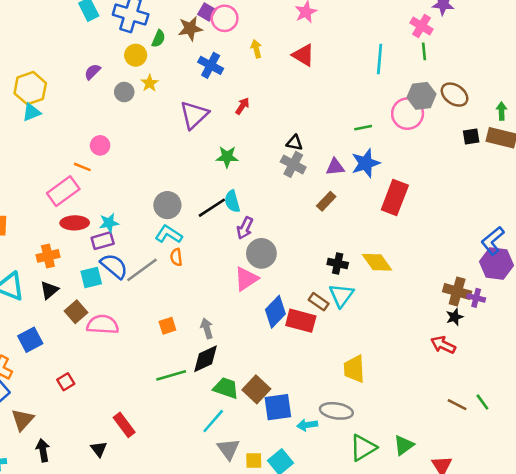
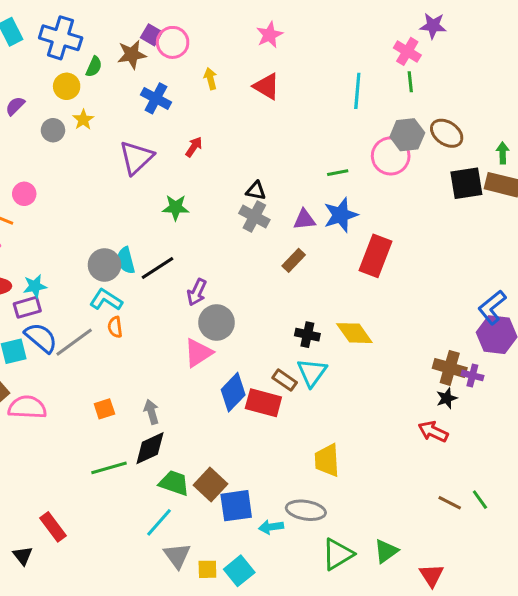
black square: (471, 136) -> (466, 183), size x1.6
cyan semicircle: (232, 201) -> (126, 260), moved

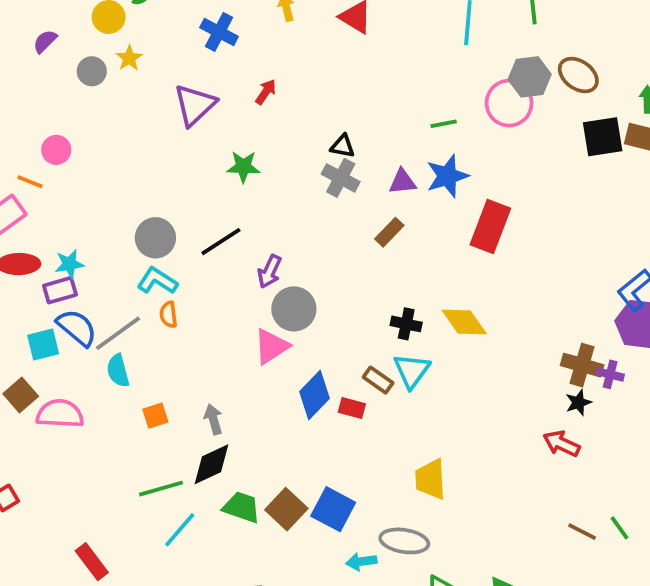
cyan semicircle: (126, 260) -> (118, 371), moved
red rectangle: (263, 403) -> (352, 408), size x0.6
blue square: (236, 506) -> (333, 509), moved, turned 36
cyan line: (159, 522) -> (180, 530), moved

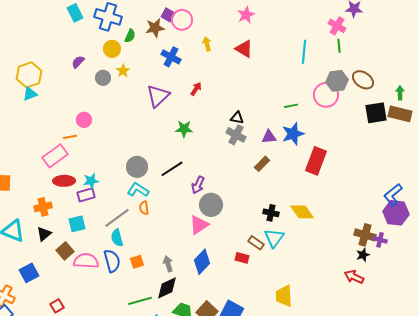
orange line: (30, 182) -> (70, 137), turned -32
blue semicircle: (77, 328) -> (112, 261), moved, turned 35
blue diamond: (314, 395) -> (202, 262), moved

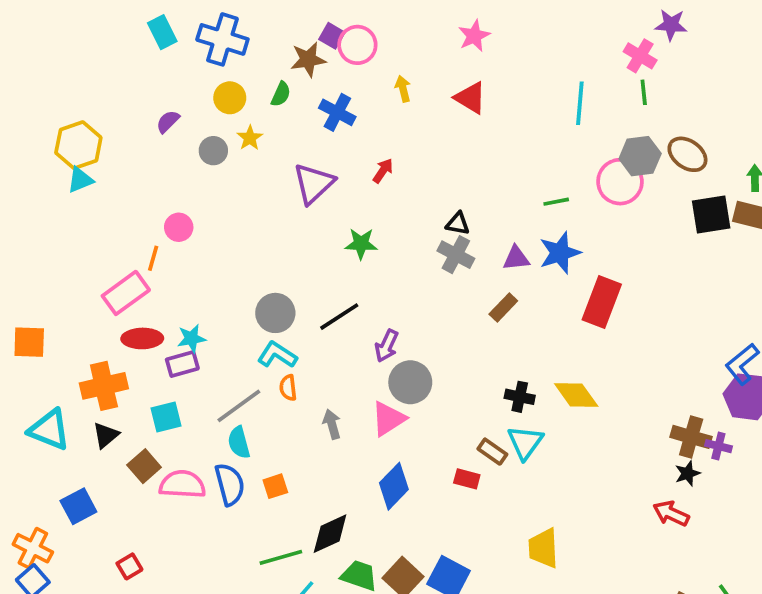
green semicircle: (130, 36) -> (281, 94), moved
orange line: (70, 137) -> (153, 258), turned -64
orange cross: (43, 207) -> (104, 386), size x1.4
gray arrow: (168, 264) -> (332, 424), moved

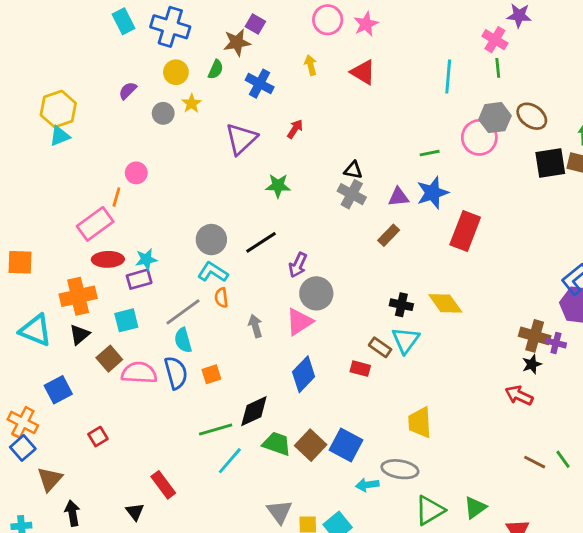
pink circle: (357, 45) -> (328, 20), moved

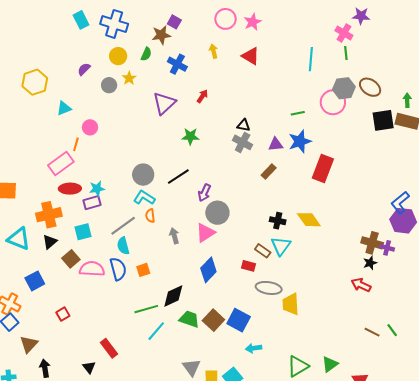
cyan triangle: (60, 136) -> (64, 108), moved
gray ellipse: (400, 469) -> (269, 288), moved

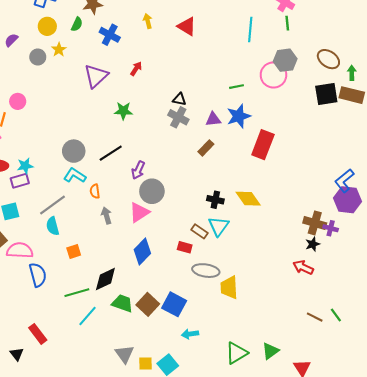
brown ellipse: (370, 87) -> (328, 59), moved
orange semicircle: (150, 216) -> (95, 191), moved
blue semicircle: (118, 269) -> (38, 275), moved

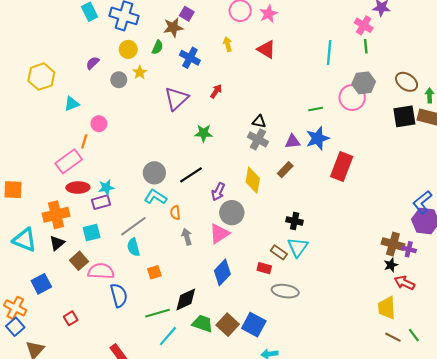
yellow diamond: (248, 199) -> (253, 180), moved, turned 45
red arrow: (303, 267) -> (404, 283), moved
yellow trapezoid: (229, 287) -> (387, 308), moved

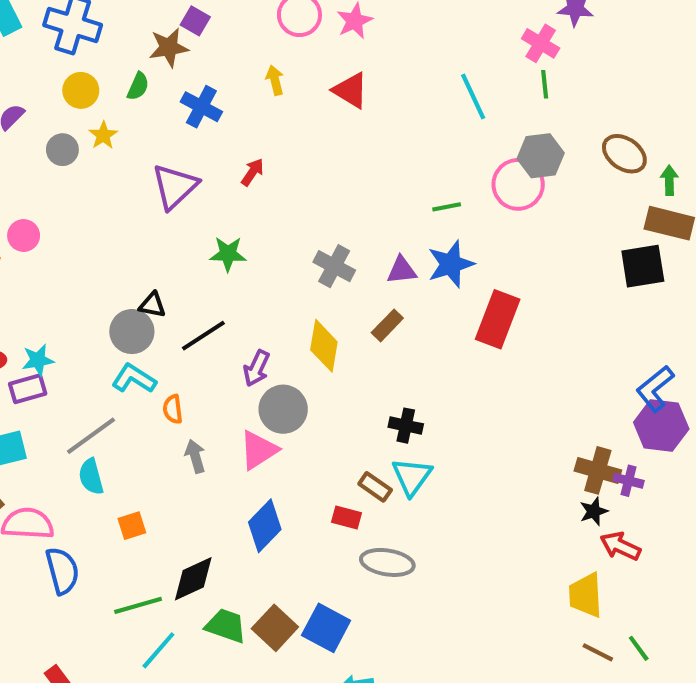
cyan line: (329, 53) -> (473, 97), turned -30
black square: (404, 116) -> (643, 266), moved
black triangle: (259, 122) -> (152, 305), moved

